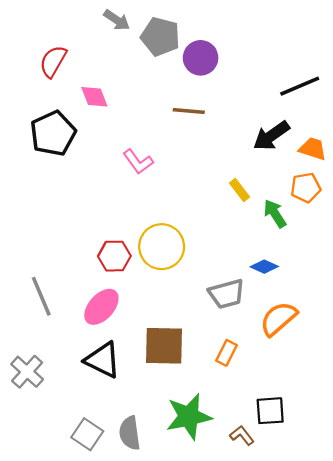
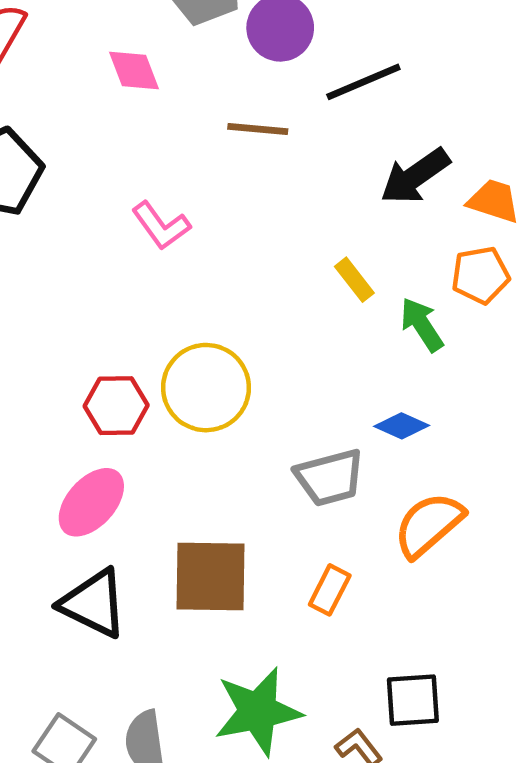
black line: (300, 86) -> (363, 82), moved
pink diamond: (94, 97) -> (134, 71), moved

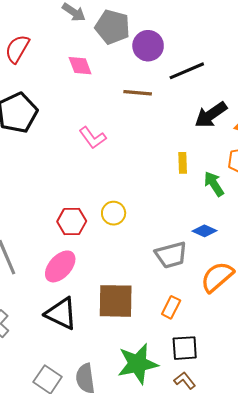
yellow rectangle: (354, 280) -> (183, 163), turned 36
yellow circle: (206, 388) -> (114, 213), size x0.6
black square: (413, 700) -> (185, 348), moved

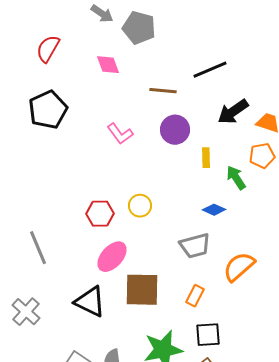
purple circle: (148, 46) -> (175, 130), moved
blue diamond: (205, 231) -> (214, 210), moved
pink ellipse: (60, 266) -> (112, 257), moved

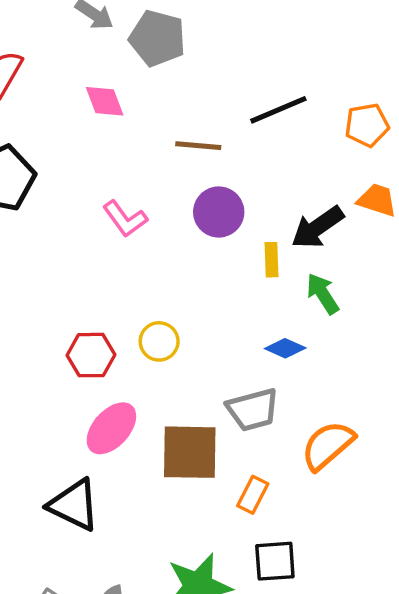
black arrow: (233, 112) -> (318, 227), moved
orange pentagon: (262, 156) -> (367, 125), moved
brown square: (142, 290) -> (190, 452), moved

